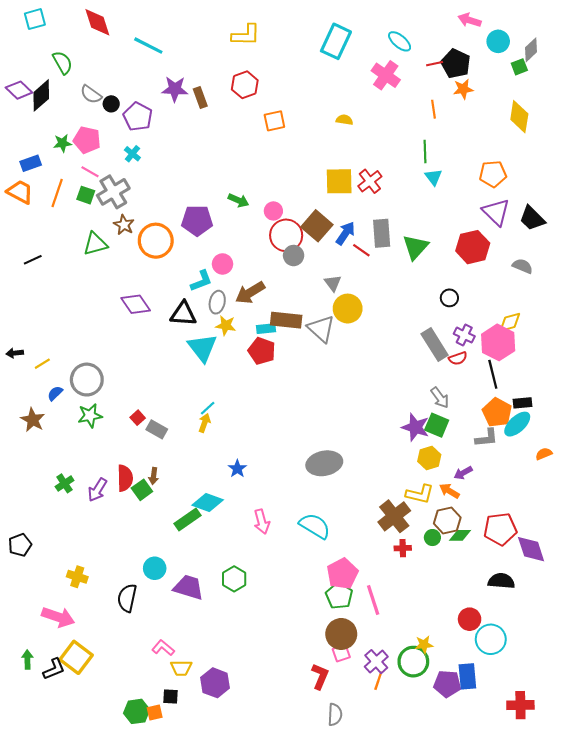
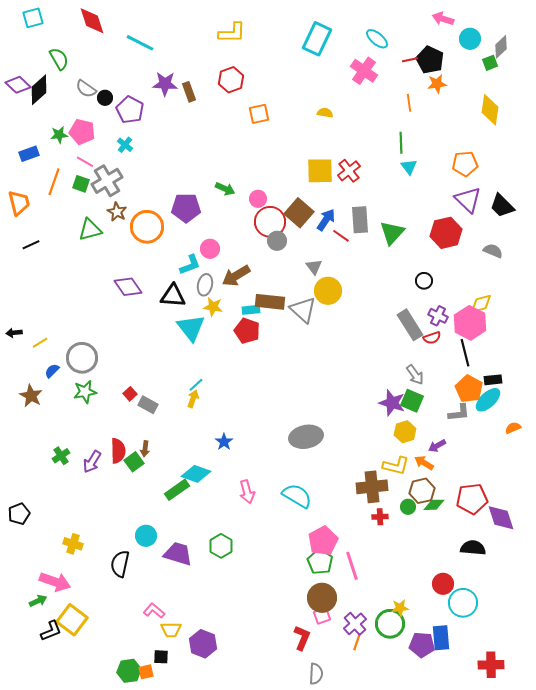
orange trapezoid: (20, 192) -> (19, 203), moved, turned 48
brown cross: (394, 516) -> (372, 487), turned 32
green arrow: (27, 659) -> (38, 601), moved, turned 66

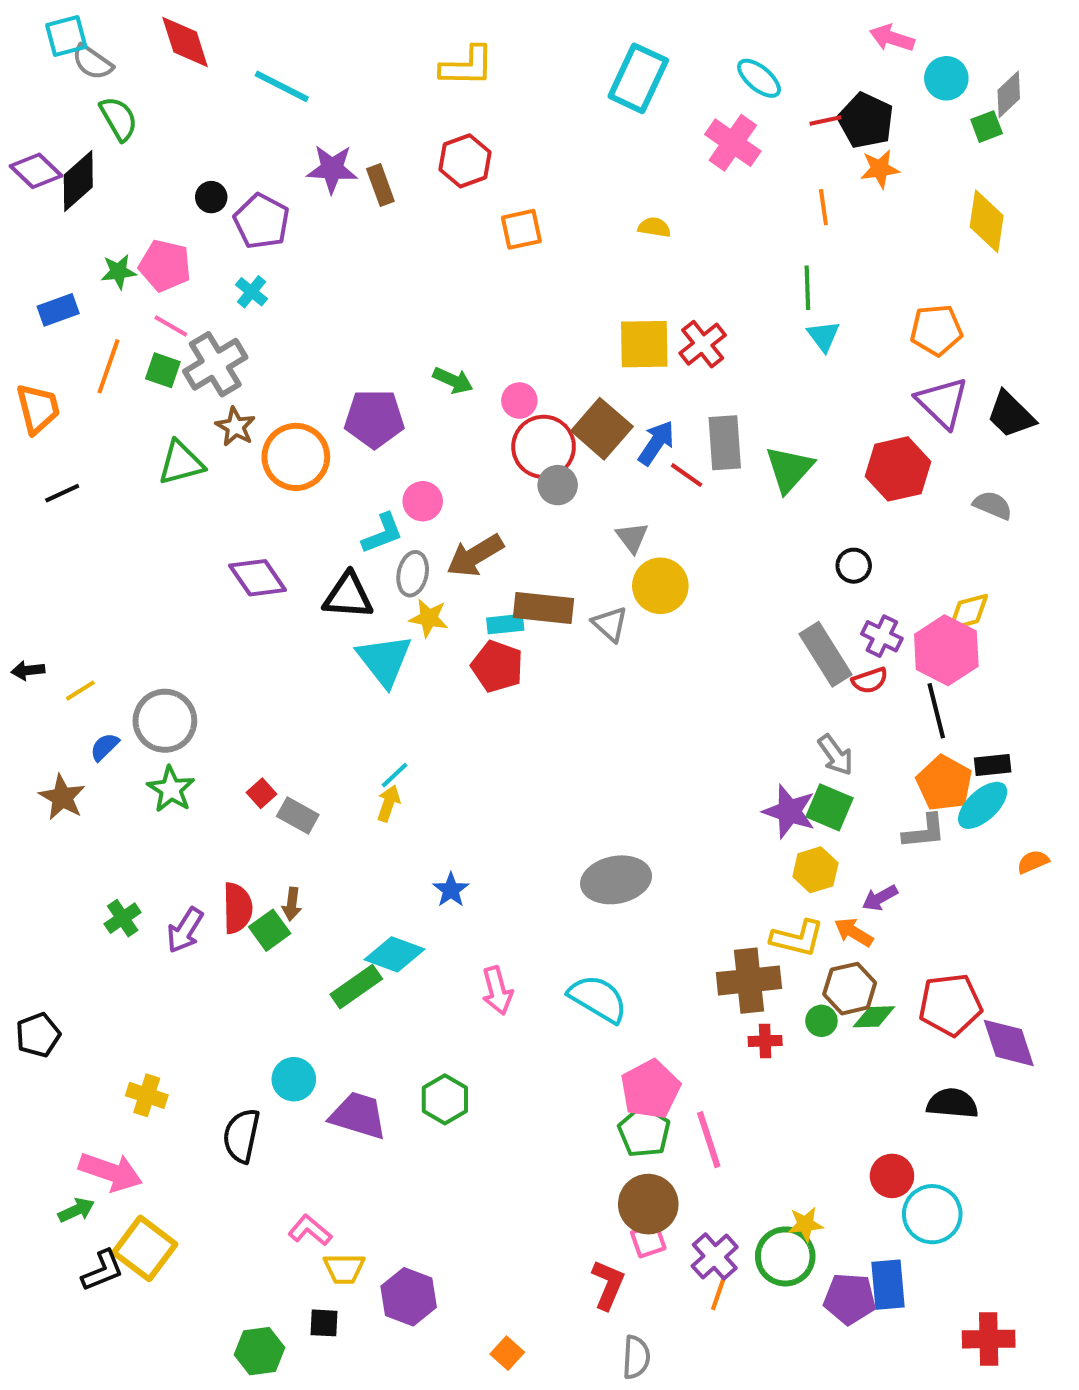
gray semicircle: (86, 89) -> (92, 62), moved
gray triangle: (303, 310) -> (610, 624), size x0.7
green star: (85, 392) -> (171, 789), turned -30
orange square: (146, 672) -> (507, 1353), moved, turned -35

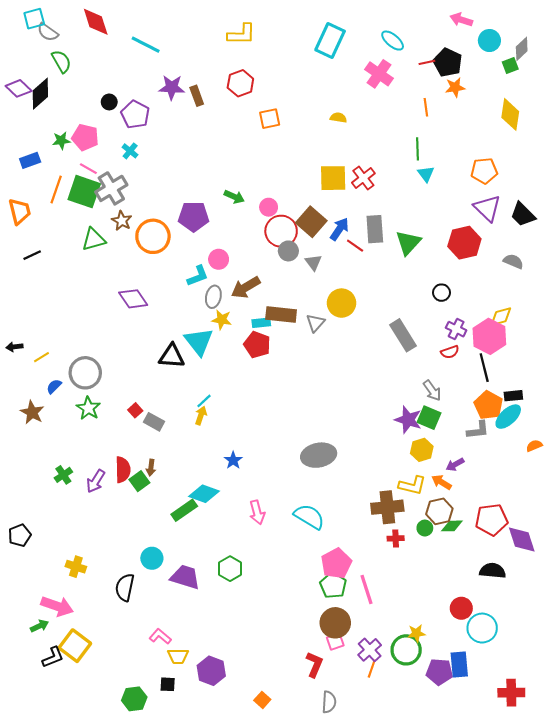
green square: (163, 370) -> (84, 192), size x1.8
gray triangle: (632, 537) -> (313, 262), moved
black triangle: (348, 596) -> (172, 356), moved
gray triangle: (610, 624) -> (315, 323), turned 30
gray rectangle: (825, 654) -> (403, 335), moved

